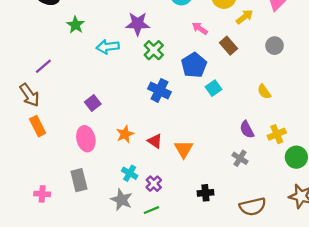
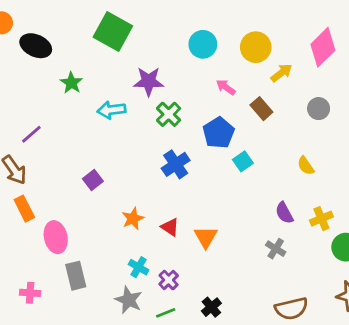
blue cross: (159, 90) -> (176, 164), turned 30
pink ellipse: (86, 139) -> (56, 237), moved
black cross: (205, 193) -> (211, 307), moved, turned -35

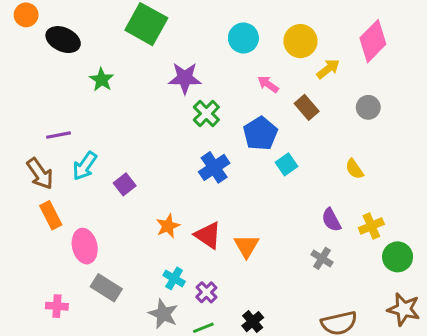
cyan arrow: (111, 110) -> (85, 166), moved, turned -48
purple line: (31, 134) -> (58, 135), turned 30
red triangle: (170, 227) -> (208, 235), size x1.4
gray rectangle: (76, 276) -> (106, 288), turned -44

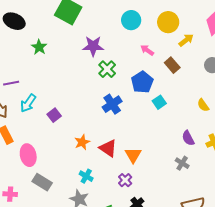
purple cross: (206, 292) -> (125, 180), moved

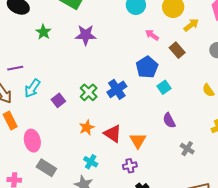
purple star: (93, 46) -> (86, 35), moved
green cross: (107, 69) -> (89, 92), moved
purple semicircle: (188, 138) -> (169, 120), moved
purple cross: (125, 180) -> (130, 166), turned 32

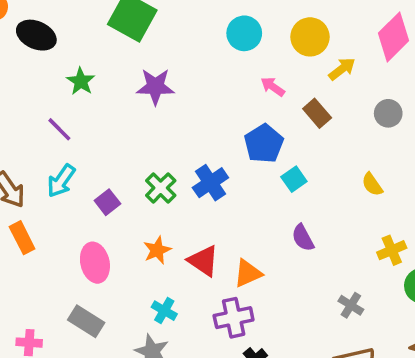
purple line: (15, 68) -> (59, 129), moved, turned 56
pink ellipse: (32, 141) -> (95, 263), moved
orange triangle: (138, 141) -> (248, 273), turned 36
gray cross: (187, 149) -> (351, 305), moved
purple cross: (130, 166) -> (234, 318), size x1.5

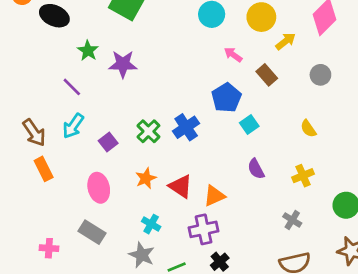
purple star: (155, 87) -> (123, 64), moved
yellow cross: (392, 250) -> (303, 176), moved

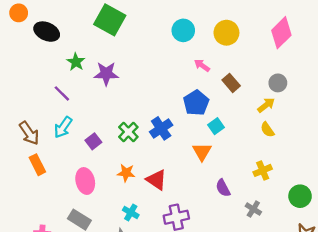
yellow arrow: (286, 41) -> (266, 105), moved
purple semicircle: (256, 169) -> (223, 188), moved
orange star: (146, 178) -> (126, 173), turned 30
orange triangle: (214, 196) -> (202, 152), moved, turned -36

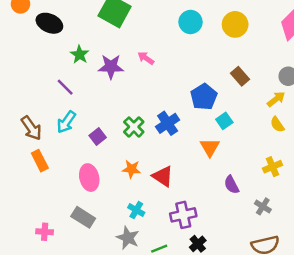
pink arrow: (202, 65) -> (146, 58), moved

